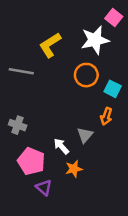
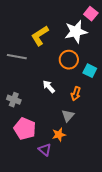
orange arrow: (106, 116) -> (76, 94), moved
gray triangle: (85, 135) -> (68, 116), moved
white arrow: (61, 146) -> (49, 87), moved
purple triangle: (44, 188) -> (45, 150), moved

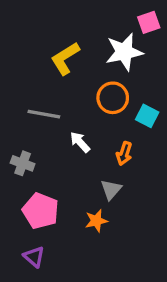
pink square: (91, 14) -> (149, 22), turned 32
gray line: (17, 57) -> (44, 114), moved
purple triangle: (45, 150) -> (34, 257), moved

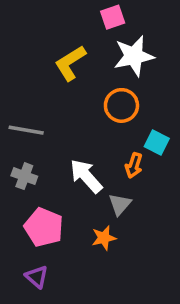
pink square: (149, 22) -> (113, 17), moved
gray line: (44, 114) -> (26, 130), moved
cyan square: (147, 116) -> (157, 143), moved
white arrow: (80, 142) -> (86, 176), moved, size x1.5

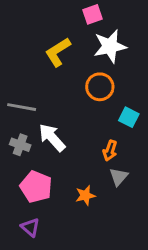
orange arrow: (134, 165) -> (110, 151), moved
white arrow: (86, 176) -> (52, 138), moved
gray triangle: (120, 204) -> (119, 177), moved

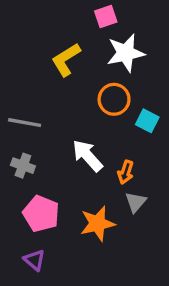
cyan square: (129, 117) -> (147, 121), moved
white arrow: (52, 138) -> (88, 156), moved
orange star: (85, 195) -> (97, 224), size x1.5

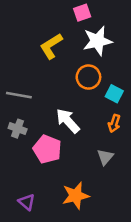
orange arrow: (126, 172) -> (114, 123), moved
pink pentagon: (41, 214) -> (47, 149), moved
orange star: (97, 224) -> (76, 196), moved

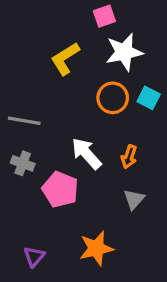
cyan square: (114, 94) -> (149, 98), moved
orange arrow: (114, 123) -> (129, 157), moved
purple triangle: (27, 202) -> (34, 257), turned 30

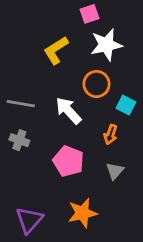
cyan square: (149, 98) -> (126, 105), moved
white arrow: (86, 153) -> (68, 111), moved
pink pentagon: (60, 189) -> (68, 161), moved
purple triangle: (34, 257) -> (29, 220), size x1.5

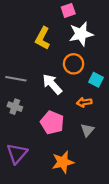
yellow L-shape: (56, 50) -> (43, 38), turned -30
orange arrow: (111, 135) -> (84, 102), turned 64
purple triangle: (29, 220) -> (17, 154), moved

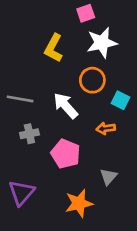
gray cross: (15, 107) -> (29, 134), moved, turned -32
gray triangle: (87, 130) -> (108, 177), moved

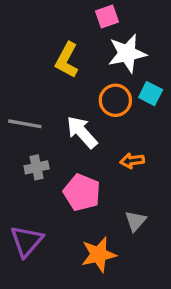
cyan square: (120, 100) -> (151, 94), moved

